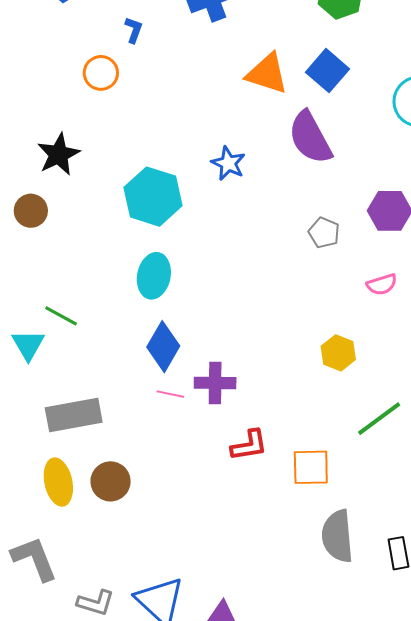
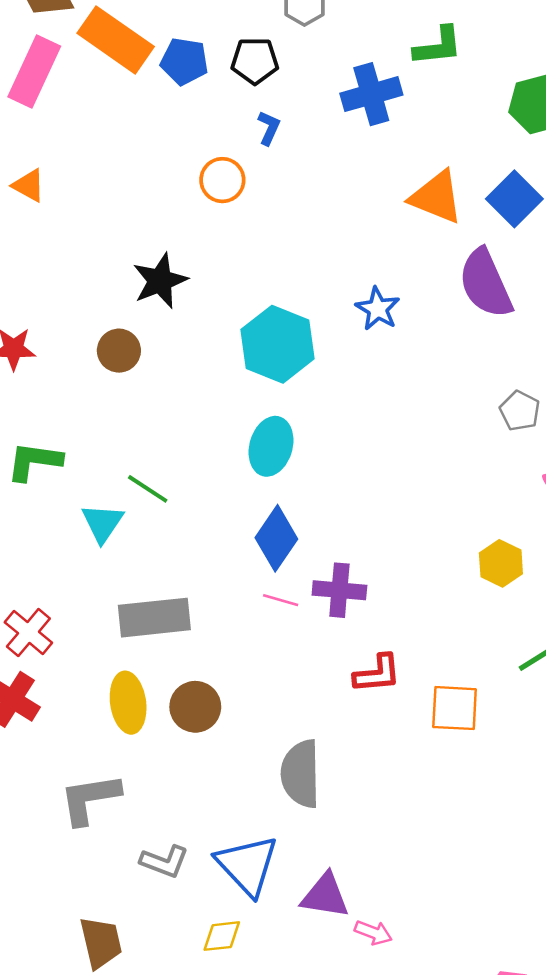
gray pentagon: (324, 233) -> (520, 411), moved
gray semicircle: (337, 536) -> (301, 774), moved
gray L-shape: (34, 559) -> (90, 799), turned -82

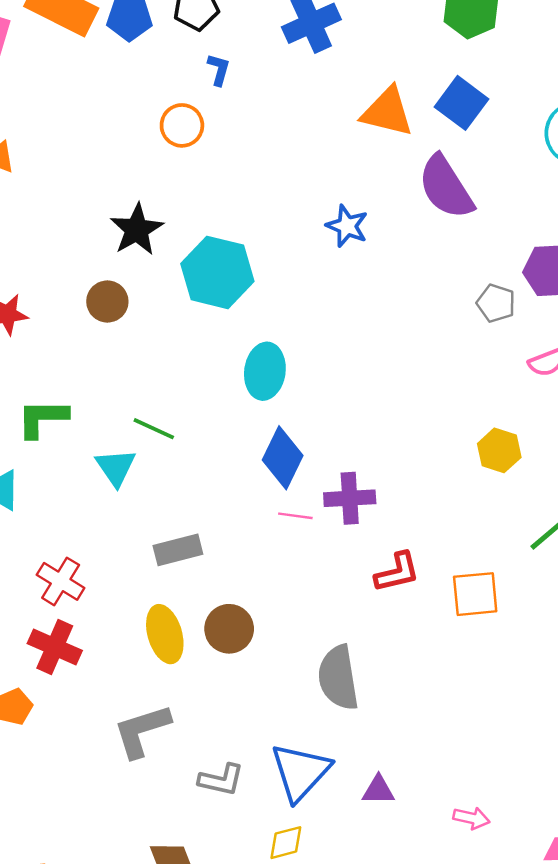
cyan hexagon: (278, 344) -> (217, 272), moved
gray rectangle: (154, 618) -> (178, 550), size x0.7
blue triangle: (247, 865) -> (300, 772), turned 34
purple triangle: (325, 896) -> (378, 790), size x0.7
pink arrow: (373, 933) -> (471, 818), moved

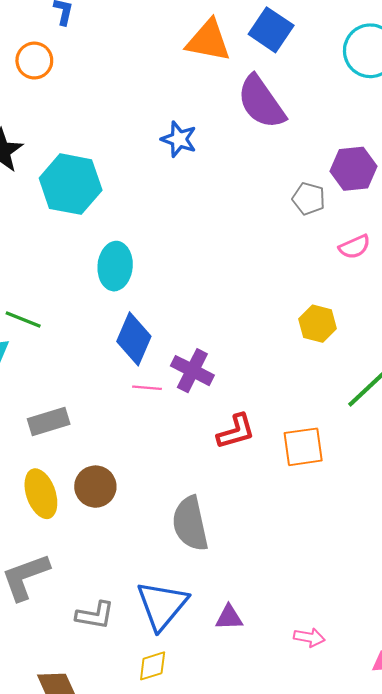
purple cross: (350, 498) -> (192, 371), turned 33

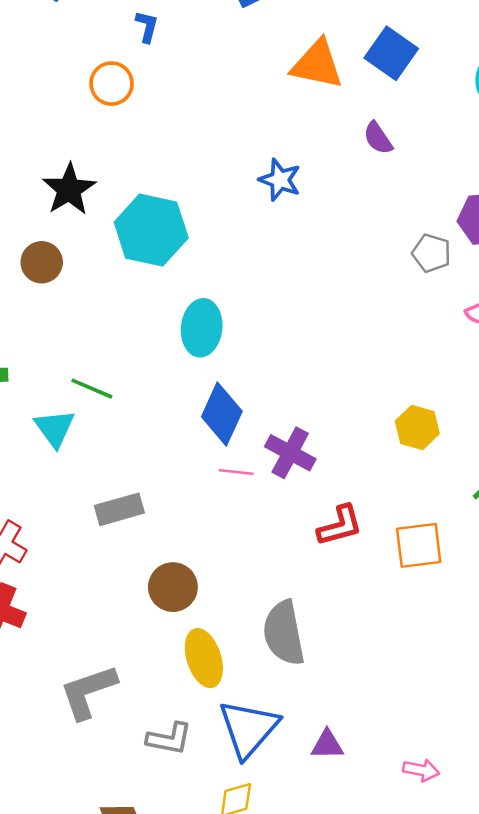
purple semicircle: (261, 102) -> (378, 138), size x0.5
yellow hexagon: (318, 324) -> (417, 427), moved
yellow ellipse: (41, 494) -> (204, 658), moved

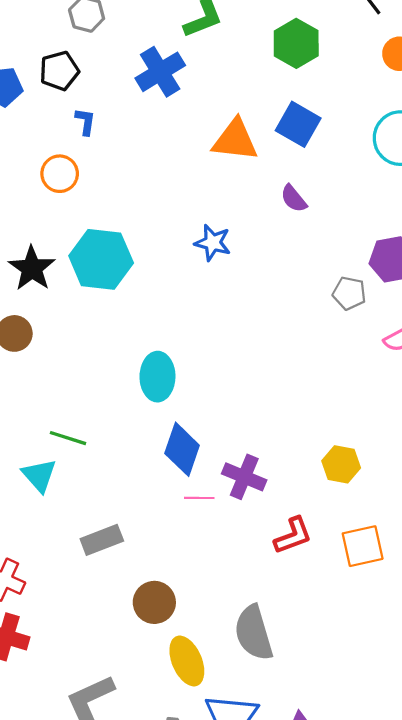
cyan hexagon: (151, 230) -> (101, 259), moved
yellow hexagon: (417, 427) -> (341, 464), moved

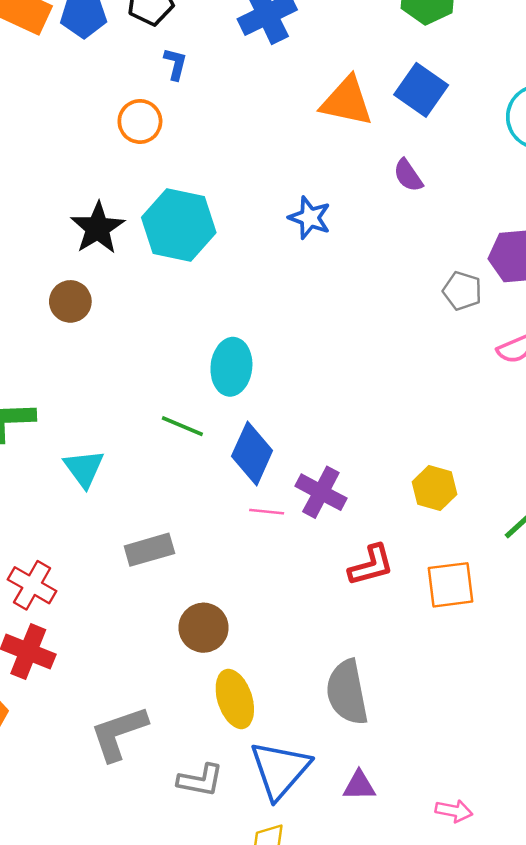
green line: (68, 438) -> (182, 426), moved
gray semicircle: (254, 633) -> (347, 692), moved

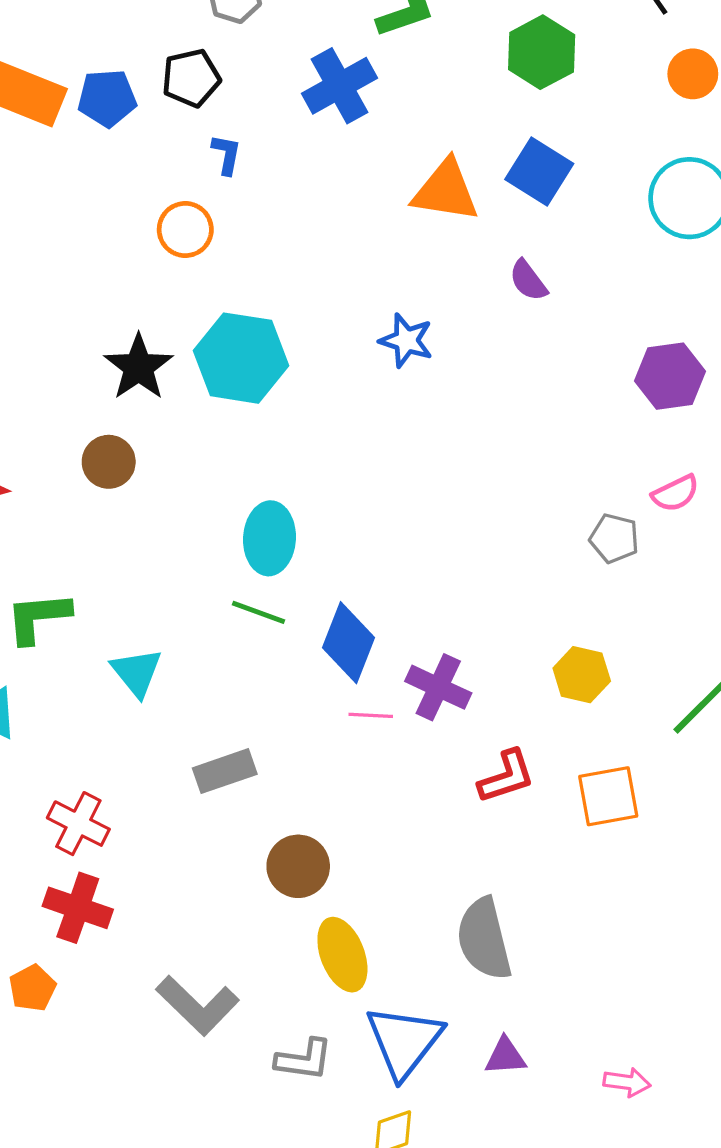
gray pentagon: (462, 291) -> (614, 538), moved
cyan ellipse: (231, 367) -> (269, 538), moved
gray L-shape: (119, 733) -> (198, 1005), turned -114

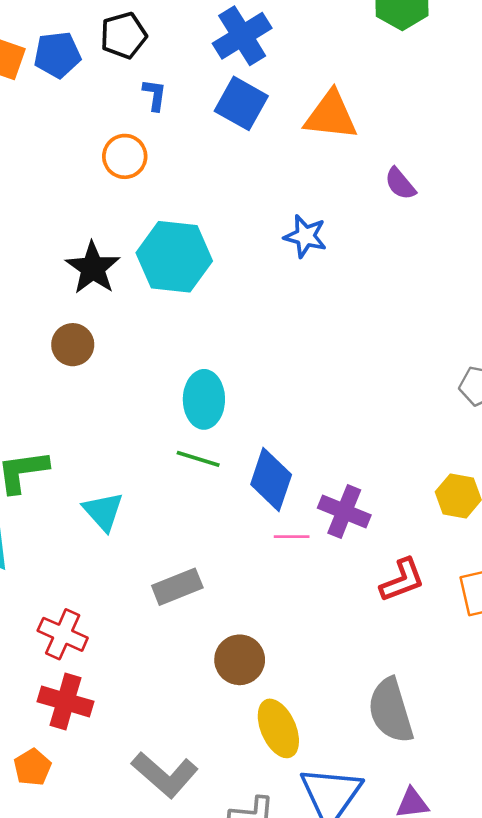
blue square: (539, 172) -> (241, 103), moved

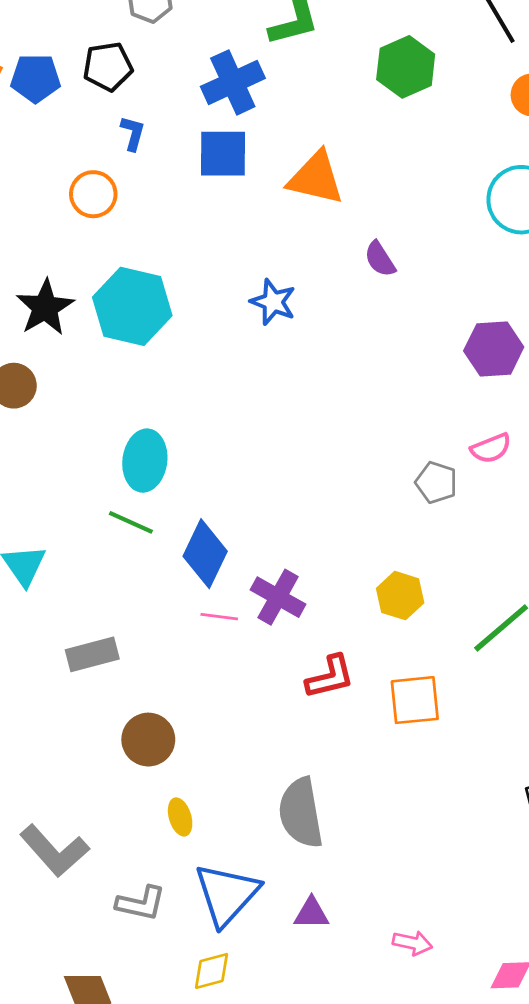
blue square: (241, 103) -> (223, 154), turned -36
yellow ellipse: (278, 728) -> (180, 817), size x0.6

